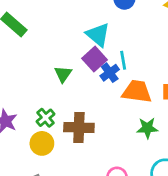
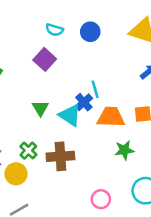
cyan triangle: (98, 35) -> (70, 115), moved
purple square: (94, 59) -> (45, 59), moved
yellow circle: (42, 143) -> (16, 174), moved

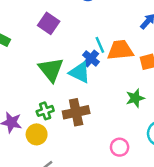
green triangle: (40, 108) -> (51, 70), size x1.6
orange trapezoid: (111, 117) -> (120, 50), moved
green cross: (28, 151) -> (45, 111), turned 35

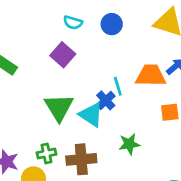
orange trapezoid: (120, 50) -> (151, 75), moved
green star: (135, 98) -> (129, 144), moved

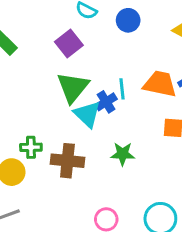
green triangle: (59, 107) -> (73, 87), moved

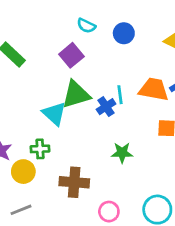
green triangle: (73, 87) -> (76, 94), turned 36
cyan triangle: (87, 114) -> (54, 114), moved
brown cross: (67, 161) -> (74, 182), moved

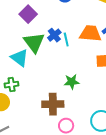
green triangle: (76, 94) -> (34, 42), turned -45
blue cross: (106, 107) -> (54, 35), moved
brown cross: (74, 182) -> (53, 104), moved

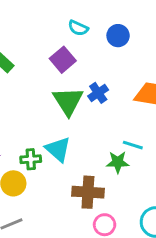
cyan line: (66, 40) -> (133, 145), moved, turned -64
cyan triangle: (20, 58) -> (58, 149), moved

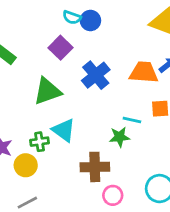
blue circle: (118, 36) -> (90, 20), moved
blue cross: (98, 93) -> (96, 75), size x1.5
green triangle: (68, 101) -> (47, 91), moved, turned 48

